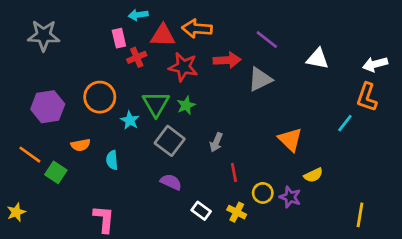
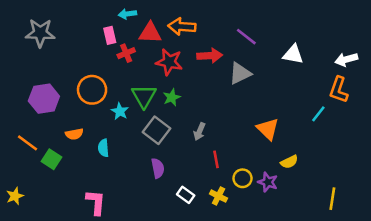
purple semicircle: (171, 182) -> (158, 168), turned 54

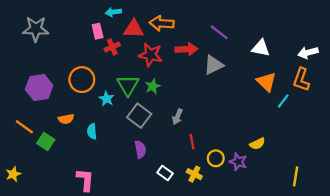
orange triangle: (268, 129) -> (266, 82), moved

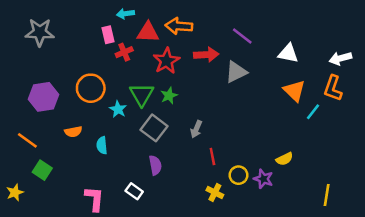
red star: (150, 55) -> (166, 61), turned 30
green square: (46, 141) -> (42, 170), moved
white rectangle: (165, 173) -> (134, 191), moved

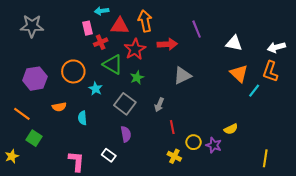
orange arrow: (179, 26) -> (145, 21), turned 75
purple line: (242, 36) -> (197, 29), turned 30
gray triangle: (236, 72) -> (182, 76), moved
green triangle: (142, 94) -> (113, 64), moved, turned -30

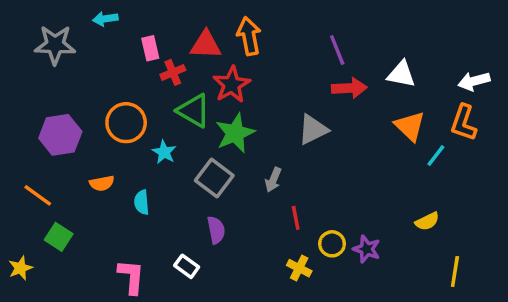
cyan arrow: (102, 11) -> (105, 19), moved
red arrow: (167, 44) -> (349, 88), moved
green star: (137, 78) -> (235, 133), size x1.6
yellow semicircle: (231, 129) -> (427, 221), moved

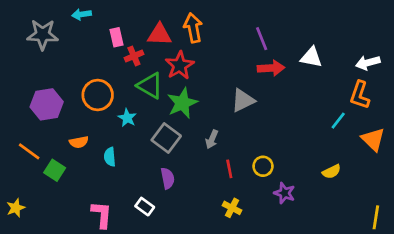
orange triangle: (410, 126) -> (373, 139), moved
green square: (59, 237) -> (55, 170), moved
yellow circle: (332, 244) -> (263, 166), moved
yellow line: (455, 272) -> (376, 217), moved

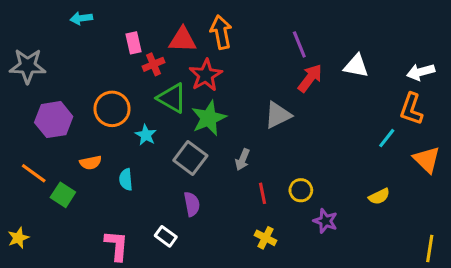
cyan arrow: (82, 14) -> (81, 18), moved
gray star: (43, 35) -> (28, 66), moved
red arrow: (271, 68) -> (310, 78), turned -50

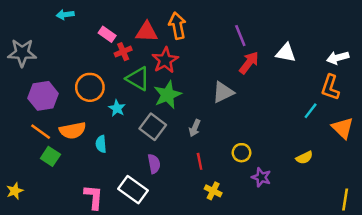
pink rectangle: (134, 43) -> (107, 34), turned -42
orange semicircle: (91, 163) -> (73, 130), size x1.5
orange line: (34, 173) -> (41, 132), moved
red line: (262, 193) -> (200, 161), moved
white rectangle: (166, 236) -> (133, 190), size x1.6

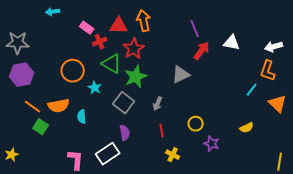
purple hexagon: (43, 96) -> (22, 75), moved
white rectangle: (133, 190) -> (108, 154), turned -70

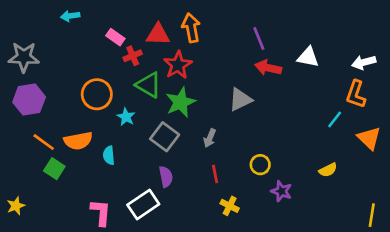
red arrow: (202, 51) -> (268, 68), turned -114

